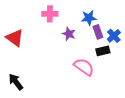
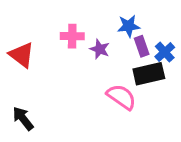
pink cross: (50, 14) -> (72, 36), moved
black rectangle: (103, 51) -> (149, 74), size x1.5

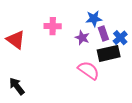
purple star: (100, 49) -> (82, 38), moved

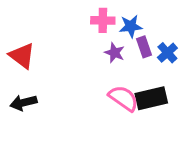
pink cross: (53, 26) -> (103, 20), moved
black rectangle: (109, 53) -> (151, 98), moved
black arrow: (17, 86) -> (23, 103), moved, turned -66

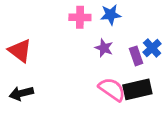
pink cross: (103, 20) -> (80, 17), moved
blue star: (131, 26) -> (111, 15), moved
purple rectangle: (144, 47) -> (136, 56), moved

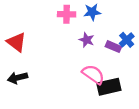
purple rectangle: (136, 56) -> (113, 47), turned -48
black rectangle: (137, 89) -> (109, 87), moved

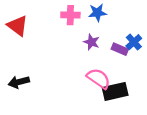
red triangle: (16, 42) -> (18, 26), moved

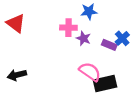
pink cross: (70, 15) -> (68, 28), moved

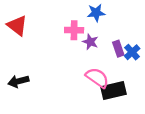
blue cross: (122, 38) -> (132, 52), moved
purple rectangle: (109, 45) -> (118, 49), turned 48

